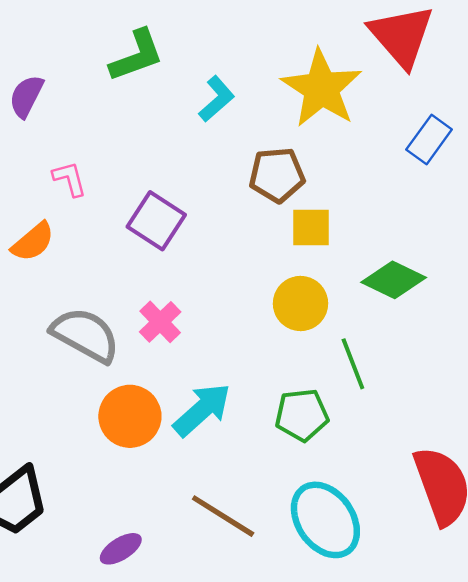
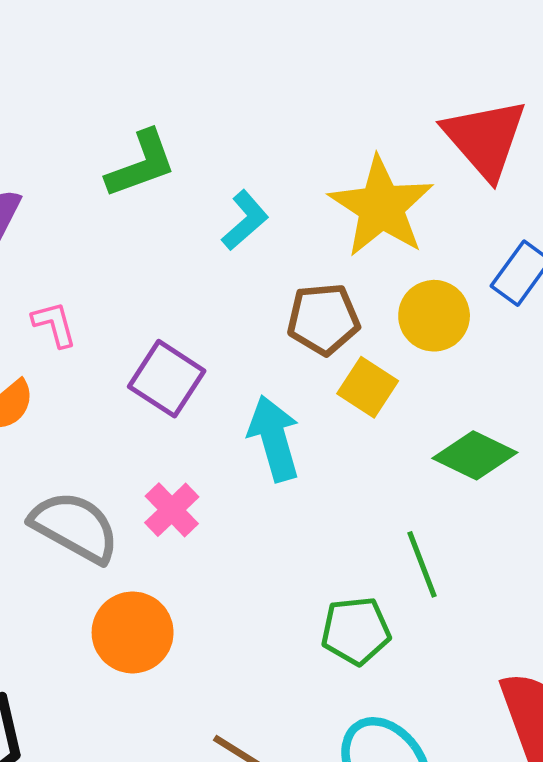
yellow square: (311, 227) -> (368, 387), turned 33
yellow circle: (300, 303) -> (434, 316), moved
cyan arrow: (202, 410) -> (274, 438), moved, turned -64

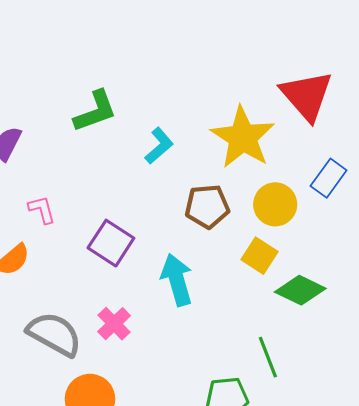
yellow square: (368, 387) -> (259, 256), moved

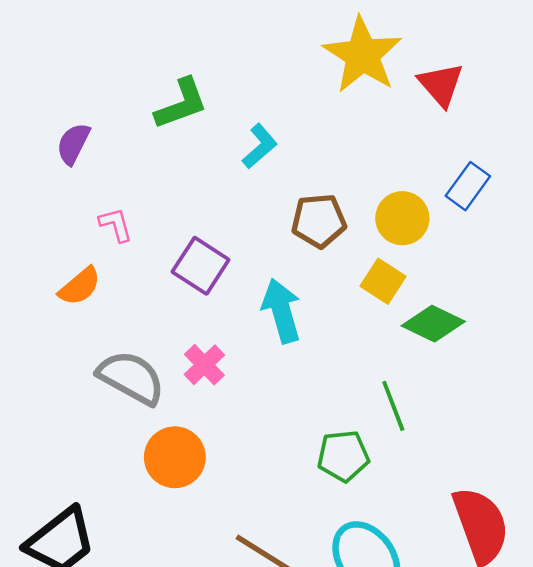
red triangle: (307, 96) -> (441, 85), size x0.7
yellow star: (243, 137) -> (362, 55), moved

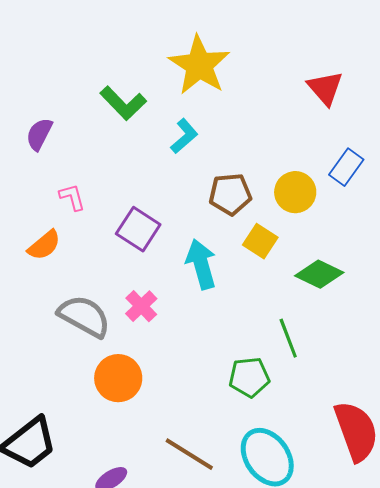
yellow star: (362, 55) -> (199, 65), moved
green L-shape: (181, 104) -> (123, 103), turned 66
yellow square: (383, 281) -> (260, 241), moved

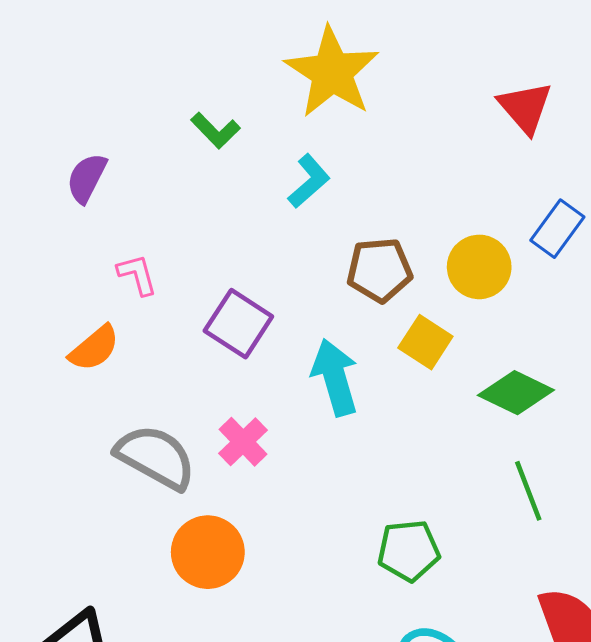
green L-shape: (123, 103) -> (215, 130), size x0.7
green line: (288, 338) -> (528, 491), moved

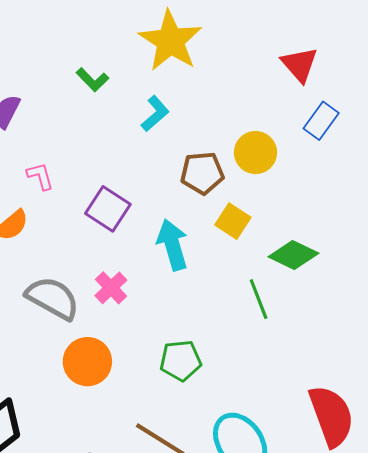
blue rectangle: (557, 229) -> (321, 121), moved
yellow circle: (479, 267) -> (255, 153), moved
green line: (528, 491) -> (259, 299), moved
green pentagon: (409, 551) -> (181, 361), moved

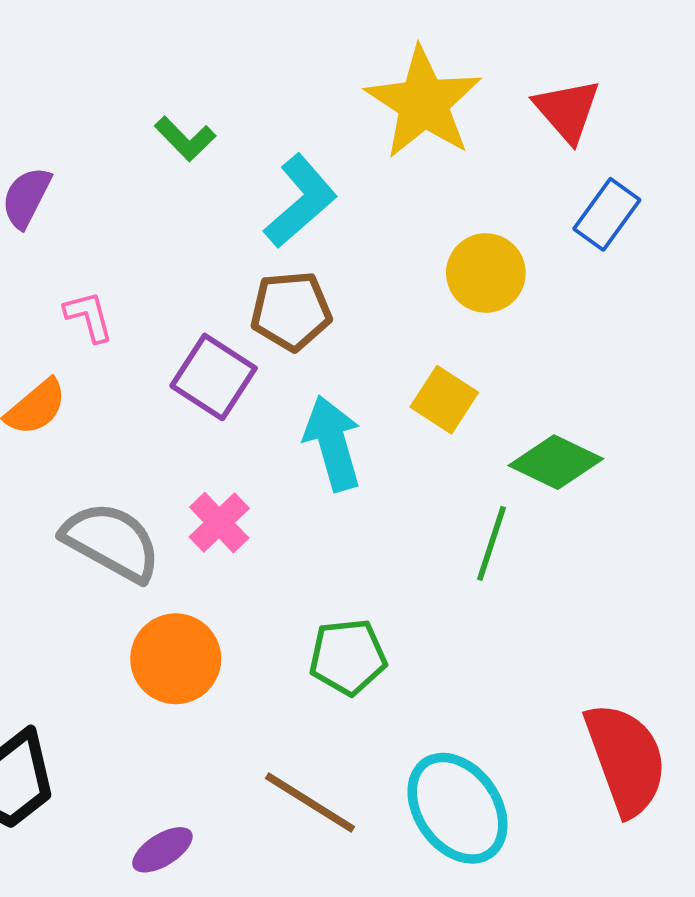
yellow star: (170, 41) -> (423, 103), moved
cyan L-shape: (155, 114) -> (301, 201), size x1.4
brown pentagon: (202, 173) -> (291, 311), moved
green line: (259, 299) -> (492, 543), turned 39

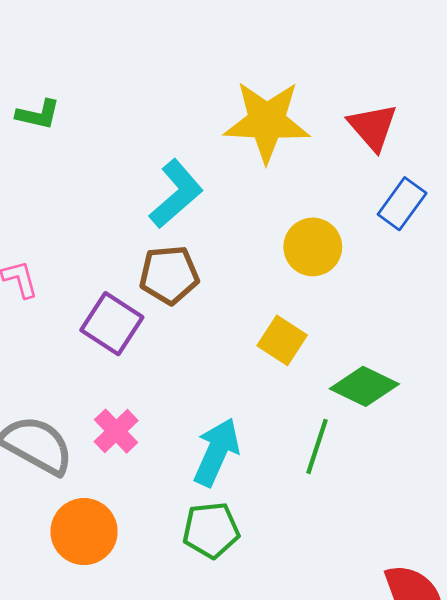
yellow star: (423, 103) -> (267, 121), turned -30
green L-shape: (185, 139) -> (38, 114), moved, turned -33
cyan arrow: (333, 443) -> (217, 452), moved, turned 40

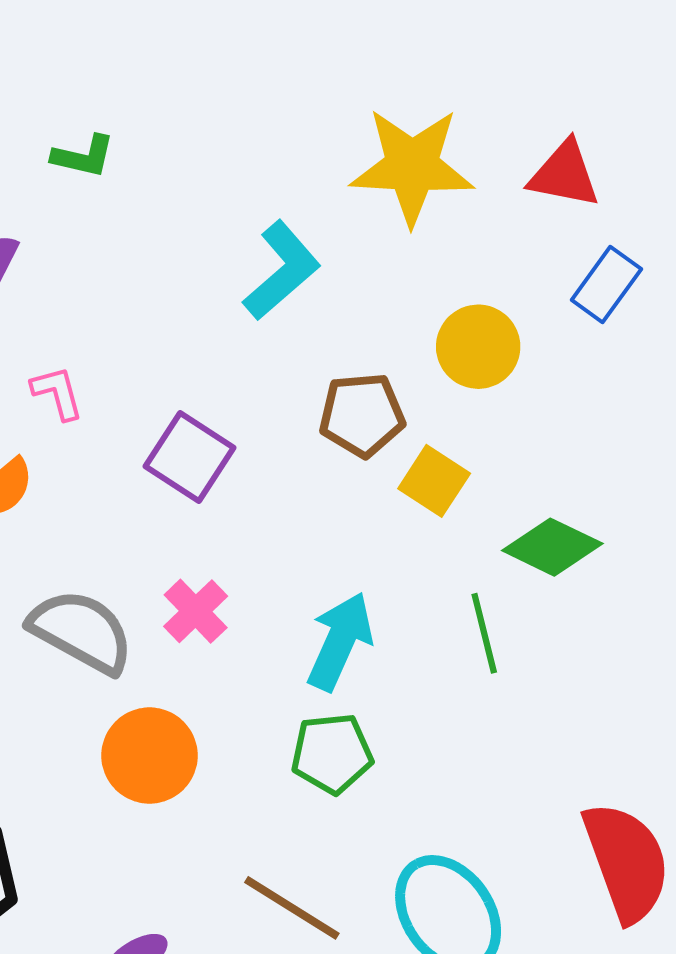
red triangle: (373, 127) -> (564, 174), turned -38
brown pentagon: (169, 275) -> (362, 415), moved
green line: (317, 446) -> (484, 633), turned -32

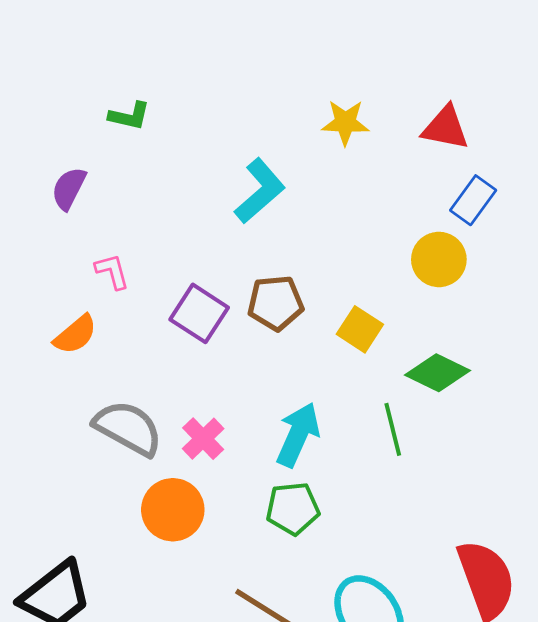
yellow star: (412, 166) -> (345, 122), size x0.6
yellow circle: (478, 347) -> (439, 259), moved
brown pentagon: (362, 415) -> (276, 303), moved
pink cross: (196, 611) -> (203, 439), moved

